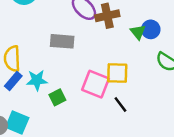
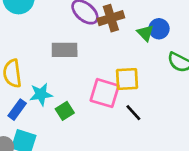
blue rectangle: (13, 81) -> (17, 110), moved

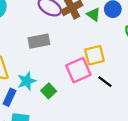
green triangle: (145, 33) -> (93, 14), moved
pink square: (105, 93) -> (78, 70), turned -30

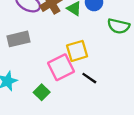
green square: (49, 91) -> (42, 92), moved

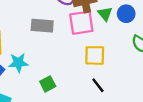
pink square: (61, 67) -> (81, 23), moved

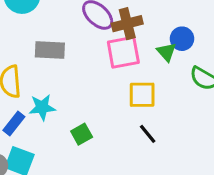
green triangle: (105, 14) -> (166, 52), moved
gray rectangle: (42, 26) -> (50, 50), moved

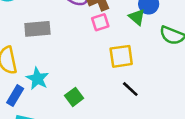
pink square: (123, 52) -> (100, 22), size x0.6
cyan star: (42, 107) -> (37, 79), turned -30

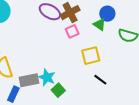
gray rectangle: (37, 29) -> (29, 80), moved
cyan star: (37, 79) -> (47, 77), moved

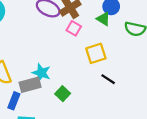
pink square: (72, 31) -> (74, 28), turned -32
cyan star: (47, 77) -> (41, 73), moved

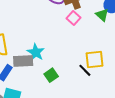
yellow square: (96, 53) -> (94, 59), moved
black line: (108, 79) -> (85, 70), moved

